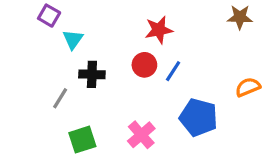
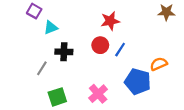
cyan triangle: (73, 39) -> (51, 28), turned 32
orange semicircle: (248, 87) -> (159, 64), moved

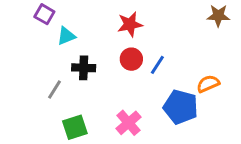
red star: (110, 21) -> (130, 24), moved

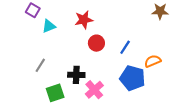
red star: (130, 24) -> (84, 20), moved
blue line: (157, 65) -> (125, 47), moved
black cross: (84, 68) -> (76, 75), moved

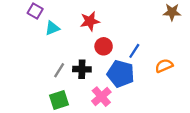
gray line: (40, 65) -> (59, 70), moved
black cross: (76, 75) -> (82, 69), moved
blue pentagon: (133, 78) -> (121, 74), moved

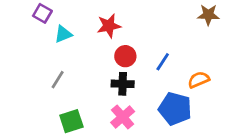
black cross: (82, 69) -> (123, 84), moved
gray line: (59, 70) -> (58, 80), moved
blue pentagon: (121, 74) -> (175, 109), moved

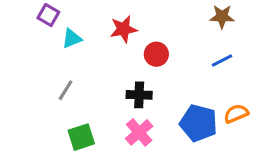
brown star: (208, 15) -> (222, 17), moved
red circle: (125, 56) -> (156, 54), moved
blue line: (163, 62) -> (222, 60), moved, turned 30
orange semicircle: (199, 80) -> (236, 114), moved

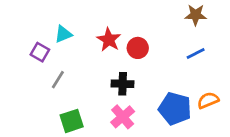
purple square: (48, 15) -> (40, 52), moved
red star: (123, 29) -> (109, 40), moved, turned -30

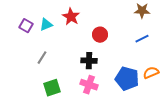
red star: (109, 40) -> (71, 17), moved
purple square: (40, 52) -> (26, 26), moved
pink cross: (123, 117) -> (89, 85), turned -30

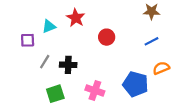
purple square: (26, 26) -> (28, 40), moved, turned -32
black cross: (89, 61) -> (68, 65), moved
orange semicircle: (151, 73) -> (161, 68), moved

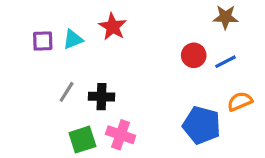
red circle: (107, 37) -> (194, 55), moved
purple square: (28, 40) -> (43, 41), moved
pink cross: (95, 90) -> (121, 135), moved

